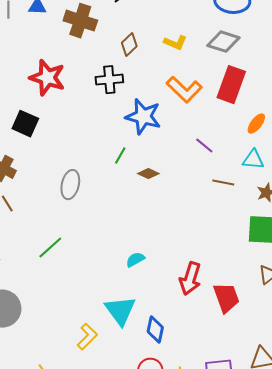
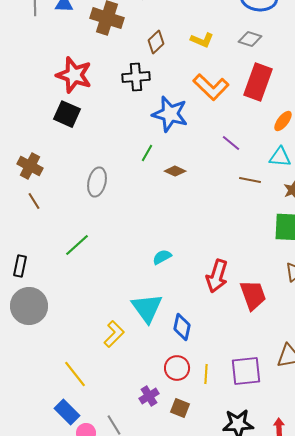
gray diamond: (223, 42) -> (250, 39), size x0.7
black square: (25, 124) -> (67, 114), moved

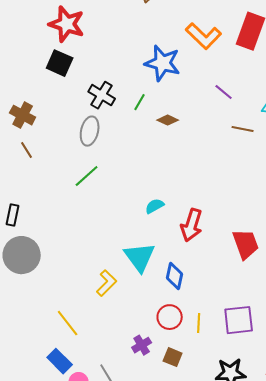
black cross: (136, 77) -> (102, 95), moved, turned 36
green line: (77, 245) -> (87, 176), moved
red arrow: (217, 276) -> (192, 225), moved

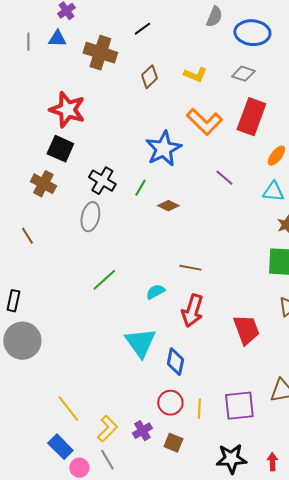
blue star: (163, 63) -> (163, 149), turned 30
brown cross: (23, 115) -> (43, 184), moved
brown line: (243, 129) -> (190, 268), moved
green line: (87, 176) -> (104, 280), moved
yellow L-shape: (107, 283) -> (107, 429), moved

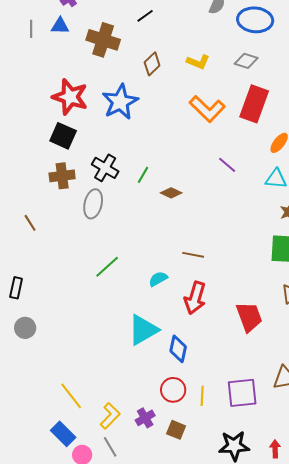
blue star: (163, 149) -> (120, 102), moved
brown cross: (43, 184) -> (62, 176), moved, turned -35
gray circle: (22, 341) -> (25, 328), size x0.6
cyan triangle: (140, 343) -> (143, 330), turned 36

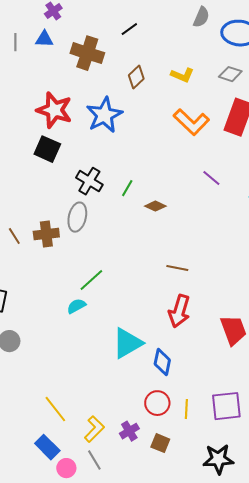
brown cross: (62, 176) -> (46, 234), moved
cyan semicircle: (158, 279) -> (76, 306), moved

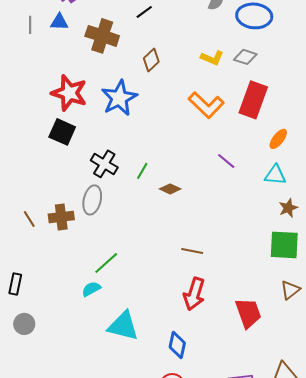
yellow L-shape: (182, 75) -> (212, 58), moved
cyan triangle: (127, 343) -> (123, 326), moved, turned 44

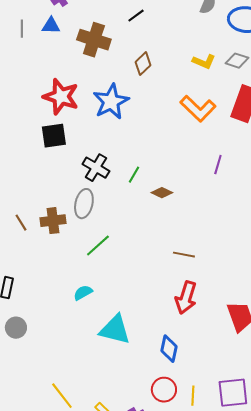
black square: (62, 132) -> (54, 136), turned -32
purple line: (226, 161) -> (218, 165), turned 66
green line: (106, 263) -> (98, 246), moved

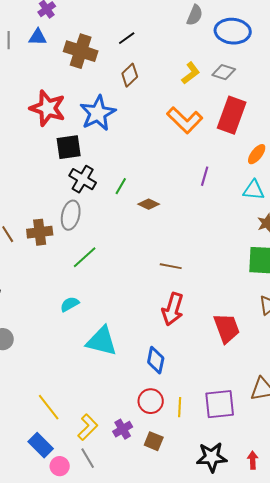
black line: (136, 16) -> (127, 38), moved
yellow L-shape: (204, 62) -> (191, 73), turned -60
black square: (54, 136) -> (69, 147), moved

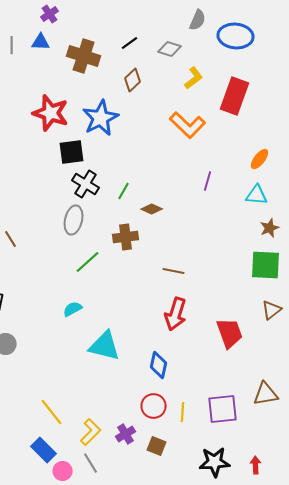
gray diamond: (224, 72) -> (170, 49), moved
red rectangle: (232, 115) -> (235, 96), moved
brown cross: (40, 232) -> (126, 237), moved

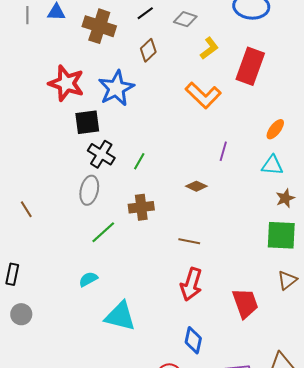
brown diamond: (152, 209) -> (196, 186), moved
blue diamond: (159, 365) -> (193, 340), moved

